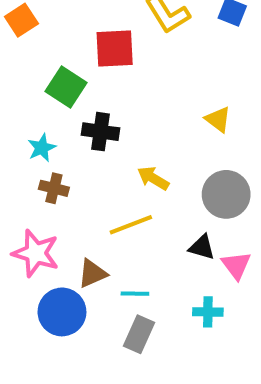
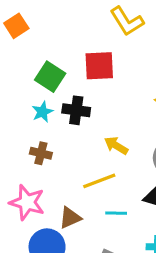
red square: (115, 49) -> (99, 66), moved
cyan star: (42, 148) -> (42, 112), moved
cyan line: (135, 294) -> (116, 213), moved

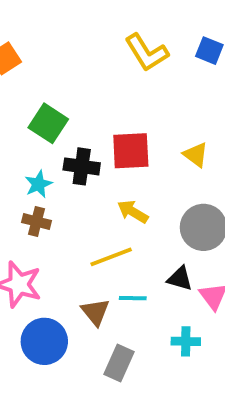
red square: (99, 66) -> (131, 151), moved
cyan star: (42, 112) -> (38, 184), moved
brown triangle: (70, 218) -> (95, 312), moved, turned -45

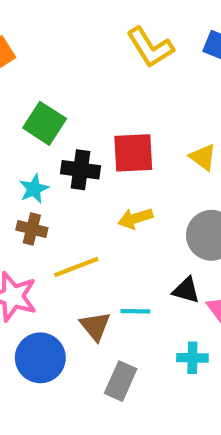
yellow arrow: (133, 212) -> (135, 218), turned -48
yellow line: (111, 257) -> (76, 267), moved

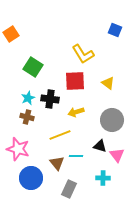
yellow L-shape: (150, 47) -> (83, 54), moved
black cross: (80, 170) -> (50, 99), moved
yellow line: (76, 267) -> (60, 135), moved

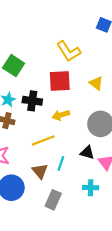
cyan line: (76, 156) -> (61, 163), turned -72

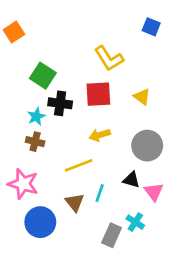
black cross: (32, 101) -> (60, 103), moved
cyan cross: (91, 188) -> (135, 222), turned 32
gray rectangle: (53, 200) -> (112, 235), moved

